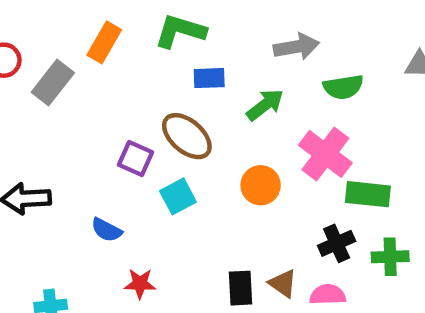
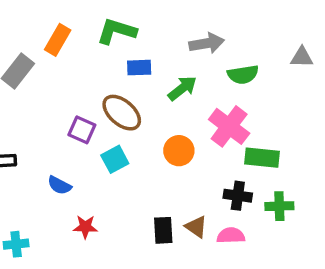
black cross: (337, 243) -> (238, 196), turned 32

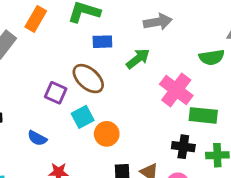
green semicircle: (243, 74) -> (212, 57), moved
orange circle: (179, 151) -> (107, 134), moved

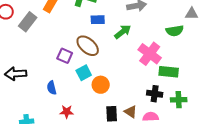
blue semicircle: (37, 138) -> (52, 88), turned 48

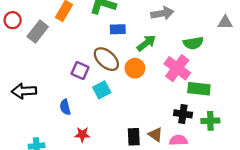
green semicircle: (175, 31) -> (193, 43), moved
orange circle: (101, 85) -> (135, 68), moved

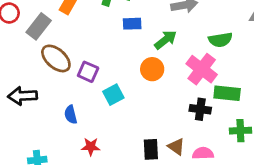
brown ellipse: (106, 59) -> (56, 58), moved
black cross: (183, 114) -> (200, 109), moved

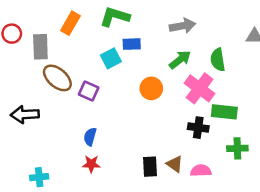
gray rectangle: (39, 26) -> (40, 47), turned -40
green arrow: (166, 40) -> (180, 60), moved
green semicircle: (220, 40) -> (218, 60), turned 90
cyan square: (113, 95) -> (111, 58), moved
blue semicircle: (71, 115) -> (90, 137), moved, turned 30

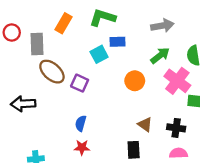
black cross: (198, 128) -> (176, 128), moved
brown triangle: (175, 164) -> (145, 124), moved

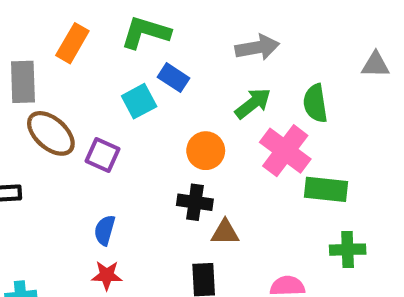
blue rectangle: (117, 42) -> (173, 78), turned 35
brown triangle: (145, 124) -> (225, 232), turned -35
black cross: (176, 128) -> (195, 202), moved

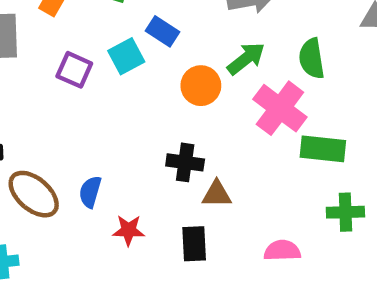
brown ellipse: (51, 133) -> (34, 194), moved
orange circle: (206, 151) -> (201, 86), moved
purple square: (103, 155) -> (74, 70), moved
red star: (107, 275) -> (129, 230), moved

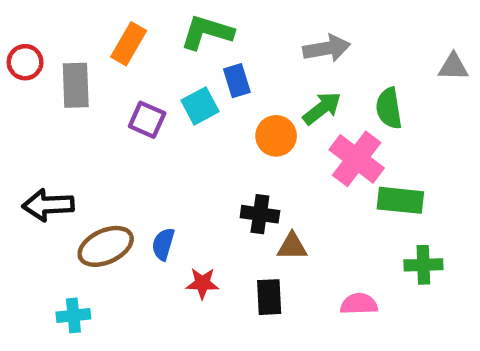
blue rectangle: (162, 31) -> (237, 81), turned 40
brown ellipse: (34, 194) -> (106, 246), turned -66

